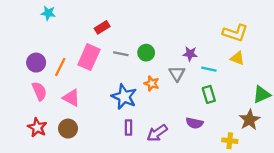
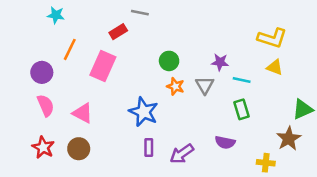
gray line: (121, 54) -> (140, 13), moved
orange line: (60, 67) -> (70, 49), moved
orange star: (152, 83) -> (175, 86), moved

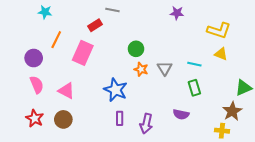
purple star: (220, 62) -> (177, 13), moved
purple arrow: (182, 154) -> (146, 124), turned -42
yellow cross: (266, 163) -> (222, 131), moved

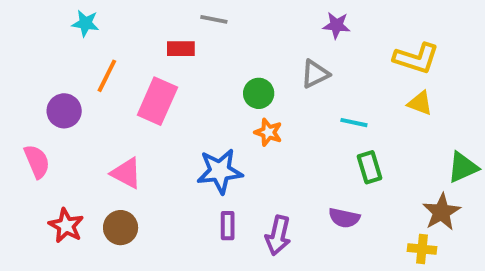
red rectangle: (95, 25) -> (181, 49), turned 32
cyan line: (194, 64) -> (354, 123), moved
gray triangle: (165, 68) -> (315, 74), moved, turned 35
pink semicircle: (37, 85) -> (37, 161), moved
blue star: (116, 90) -> (220, 171), turned -30

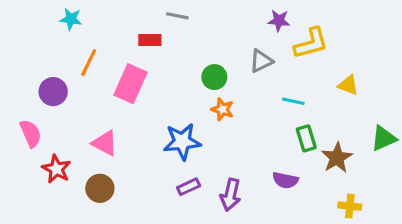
yellow L-shape: (416, 58) -> (311, 43), moved, turned -33
brown star: (441, 212) -> (337, 158), moved
red star: (66, 226) -> (56, 169), moved
purple rectangle: (228, 226) -> (189, 187), turned 65

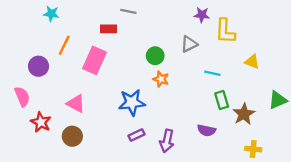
yellow L-shape: (311, 43) -> (225, 31), turned 108

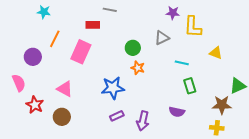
brown star: (244, 114) -> (222, 105), moved, turned 30

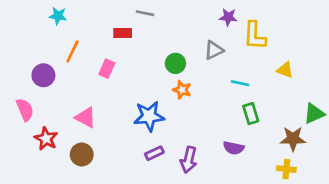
pink rectangle: (81, 52) -> (107, 69), size x0.6

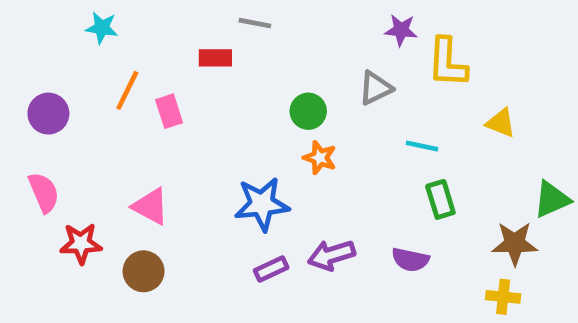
pink rectangle: (107, 69) -> (169, 111), moved, turned -42
purple circle: (43, 75) -> (48, 114), moved
red star: (46, 139) -> (81, 243), turned -30
purple arrow: (189, 160) -> (331, 255), moved, turned 60

